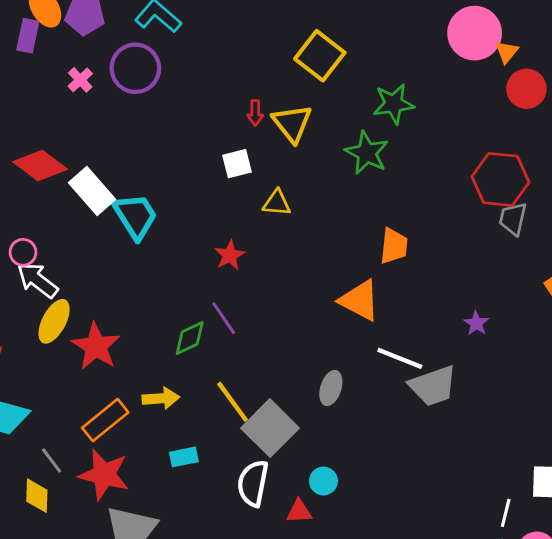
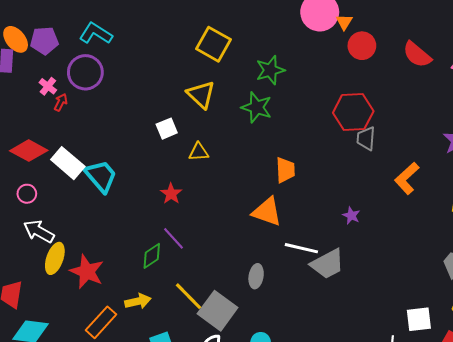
red arrow: (255, 113) -> (61, 102), moved, turned -144
pink circle: (23, 252) -> (27, 194), moved

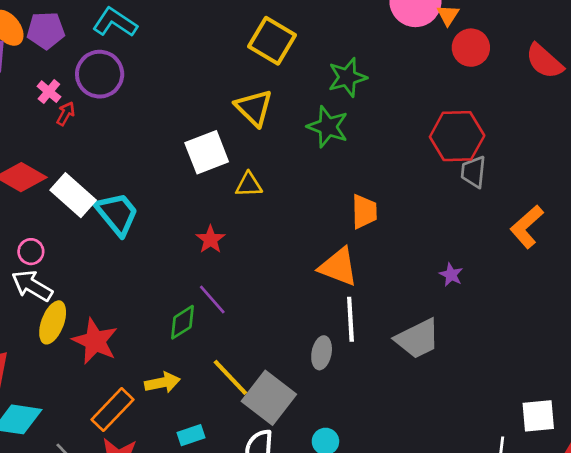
white square: (167, 129) -> (207, 152), size x1.5
pink circle: (27, 194) -> (31, 252), moved
white line: (301, 248) -> (350, 319), moved, turned 72

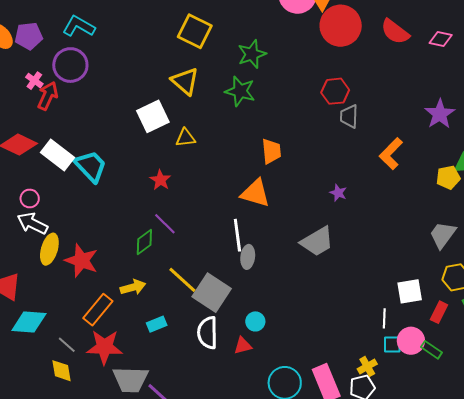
red circle: (471, 48) -> (341, 26), size x1.5
red arrow: (66, 114) -> (48, 96), size x1.6
red hexagon: (457, 136) -> (335, 91), size x0.7
white line: (350, 319) -> (237, 235), moved

